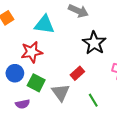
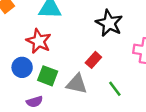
red star: (32, 52) -> (39, 41), turned -30
gray triangle: (61, 92) -> (77, 84), turned -36

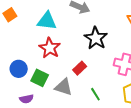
red star: (39, 41) -> (50, 48), moved

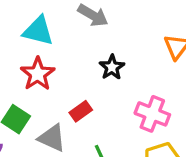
black star: (96, 38) -> (112, 67), size x0.7

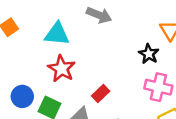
black star: (112, 67) -> (149, 54), moved

